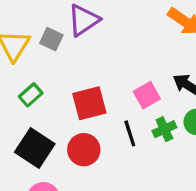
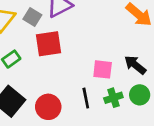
pink square: (147, 95) -> (103, 69), turned 30
red square: (89, 103) -> (48, 44), moved

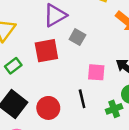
gray square: (32, 17) -> (77, 37), moved
green cross: (113, 98) -> (114, 109), moved

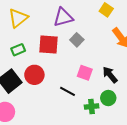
black line: (82, 99) -> (67, 91), turned -63
red circle: (48, 108) -> (34, 75), moved

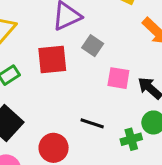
pink square: (85, 73) -> (118, 78), moved
red circle: (34, 75) -> (54, 148), moved

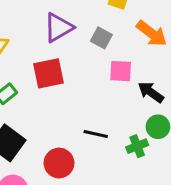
gray square: (93, 46) -> (101, 38), moved
pink square: (118, 78) -> (121, 71), moved

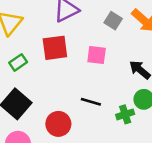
gray square: (101, 38) -> (113, 21), moved
pink square: (121, 71) -> (97, 55), moved

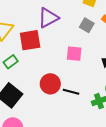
red square: (55, 48) -> (30, 40), moved
red circle: (58, 124) -> (50, 84), moved

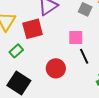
black line: (71, 92) -> (84, 56), moved, turned 56

